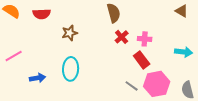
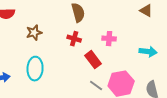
red cross: (122, 37) -> (74, 39), moved, turned -32
red rectangle: (142, 60) -> (93, 60), moved

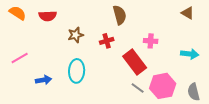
red cross: (74, 39) -> (107, 41), moved, turned -32
red rectangle: (93, 60) -> (135, 62), size x1.4

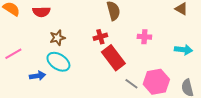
brown star: (76, 35) -> (57, 38), moved
red rectangle: (135, 62) -> (113, 58), moved
cyan ellipse: (77, 71) -> (58, 62), moved, turned -60

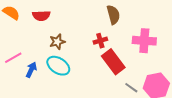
pink cross: (144, 37) -> (144, 41), size x1.6
blue arrow: (37, 76) -> (31, 70), moved, turned -56

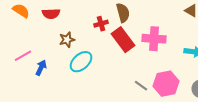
red cross: (100, 41) -> (101, 24), moved
red rectangle: (113, 62) -> (123, 40), moved
cyan ellipse: (58, 66) -> (81, 62), moved, turned -75

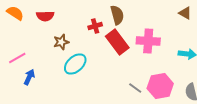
blue arrow: (41, 68) -> (29, 77), moved

